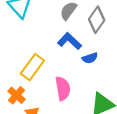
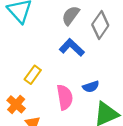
blue semicircle: (90, 58) -> (91, 87), moved
yellow rectangle: (32, 67) -> (33, 75), size x0.7

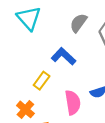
blue L-shape: (72, 48) -> (63, 56), moved

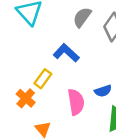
orange cross: (25, 109) -> (26, 98), moved

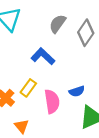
yellow rectangle: (43, 79) -> (28, 88), moved

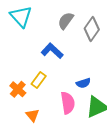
pink semicircle: (52, 101) -> (68, 103), moved

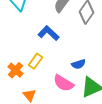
pink semicircle: (68, 103) -> (63, 83), turned 130

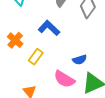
orange cross: (15, 70) -> (15, 40), moved

